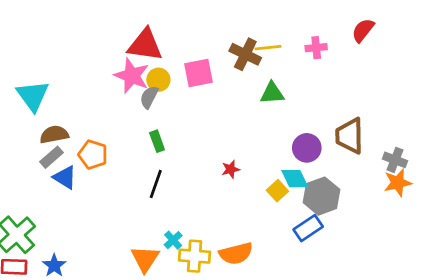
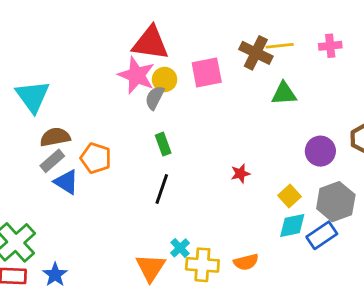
cyan diamond: (295, 179) -> (292, 225), moved, turned -76
orange semicircle: (236, 253) -> (246, 262), size x0.7

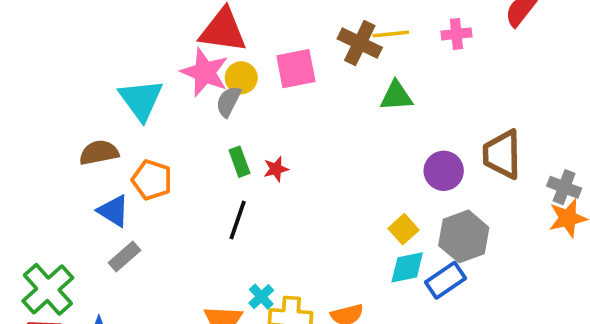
cyan triangle: (33, 96) -> (141, 100), moved
gray rectangle: (52, 161) -> (124, 257), moved
red star: (240, 174) -> (276, 169), moved

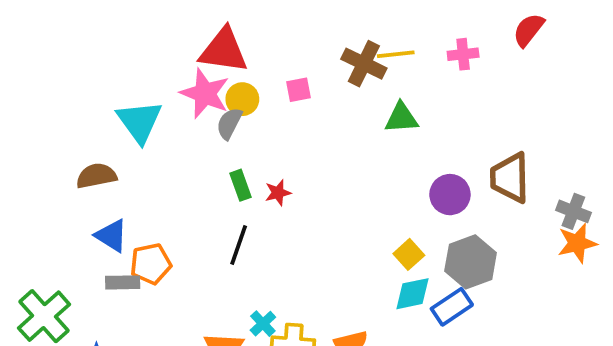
pink square: (296, 69) -> (298, 90), size x0.6
orange pentagon: (152, 180) -> (151, 264), moved, turned -30
gray rectangle: (124, 257) -> (123, 282), turned 40

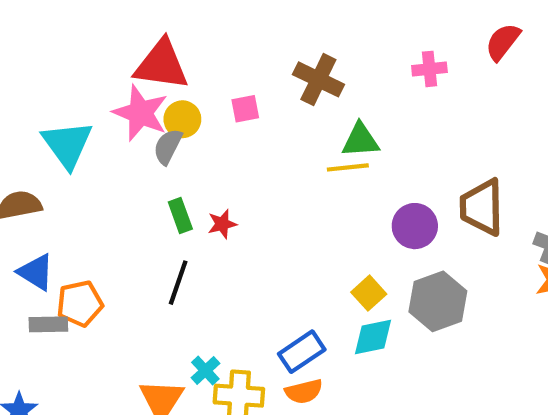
yellow line: (396, 54) -> (348, 167), moved
blue rectangle: (452, 307) -> (302, 352), moved

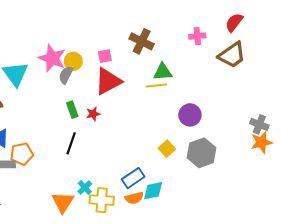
red triangle: (161, 65) -> (108, 81), moved, turned -36
brown trapezoid: (482, 207) -> (232, 55), moved, turned -124
cyan diamond: (373, 337) -> (153, 191), moved

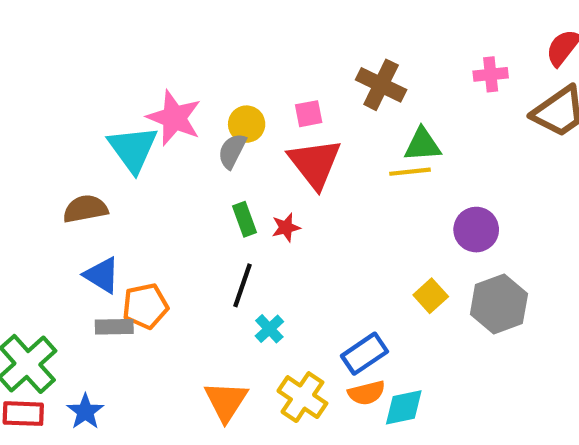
pink star: (52, 58) -> (174, 118), moved
red triangle: (108, 81) -> (315, 163), turned -40
cyan cross: (85, 187) -> (269, 329), moved
cyan diamond: (153, 191) -> (404, 407), moved
yellow cross: (102, 200) -> (302, 397), turned 30

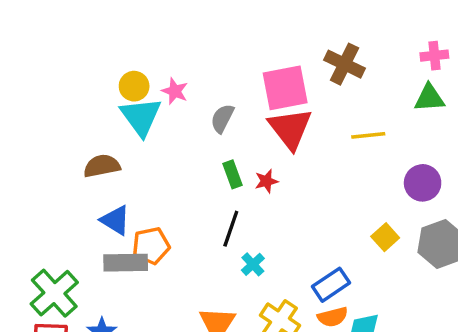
pink square: (309, 114) -> (285, 88), size x2.0
pink star: (174, 118) -> (175, 91), size x0.6
yellow circle: (247, 124) -> (134, 86), moved
green triangle: (422, 145) -> (429, 98), moved
gray rectangle: (114, 327) -> (126, 263), size x1.4

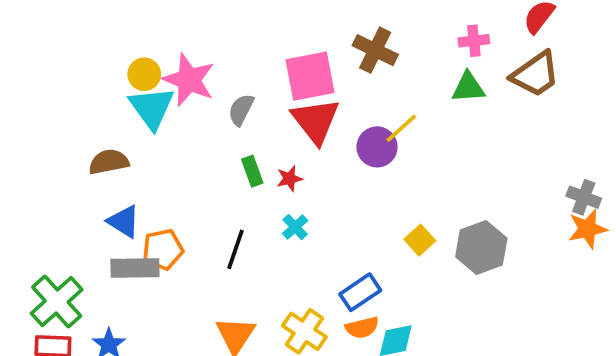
pink star: (175, 91) -> (189, 80), size x1.8
yellow line: (368, 135) -> (401, 128), turned -36
purple circle: (423, 183) -> (377, 147), moved
black line: (231, 229) -> (235, 249), moved
cyan cross: (253, 264) -> (295, 227), moved

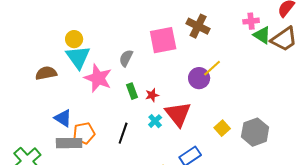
pink star: (189, 80) -> (98, 78), moved
green triangle: (468, 87) -> (262, 35), moved, turned 36
red triangle: (316, 121) -> (178, 114), moved
brown semicircle: (109, 162) -> (46, 73), moved

